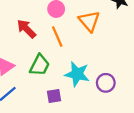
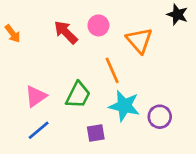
red arrow: (26, 29) -> (66, 32), moved
orange line: (57, 37) -> (112, 70), moved

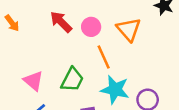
pink circle: (98, 25) -> (91, 27), moved
pink triangle: (36, 96) -> (33, 81), turned -45

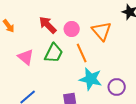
green trapezoid: (72, 80) -> (54, 53), moved
pink triangle: (33, 81) -> (26, 57), moved

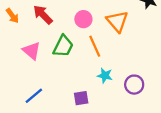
red arrow: (48, 25) -> (43, 15), moved
cyan star: (91, 79) -> (105, 76), size x0.6

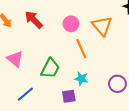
green trapezoid: (63, 46) -> (50, 68), moved
pink triangle: (32, 51) -> (15, 59), moved
cyan star: (105, 76) -> (81, 79), moved

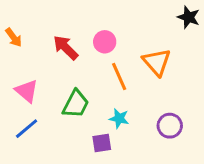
red arrow: (34, 20) -> (66, 48), moved
orange triangle: (102, 26) -> (157, 62), moved
blue line: (25, 94) -> (27, 129), moved

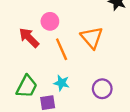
red arrow: (66, 48) -> (29, 38), moved
green trapezoid: (76, 104) -> (27, 86), moved

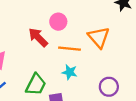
orange line: (62, 49) -> (70, 49), turned -60
cyan star: (62, 83) -> (70, 72), moved

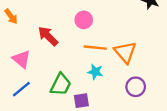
red arrow: (38, 37) -> (48, 36), moved
orange triangle: (99, 37) -> (125, 52), moved

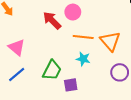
red arrow: (48, 36) -> (52, 20), moved

